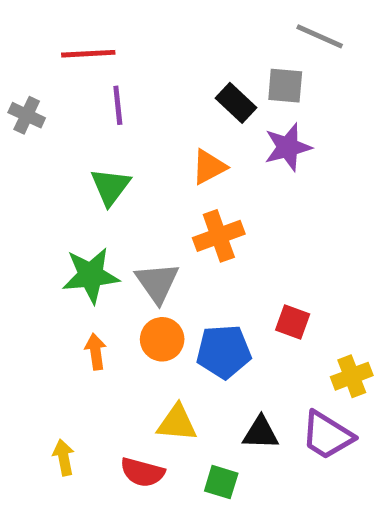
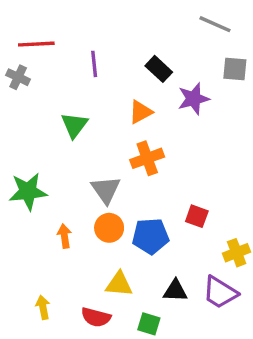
red line: (88, 54) -> (36, 44), moved
gray square: (285, 86) -> (235, 69), moved
purple line: (118, 105) -> (94, 64), moved
green star: (91, 275) -> (28, 191), moved

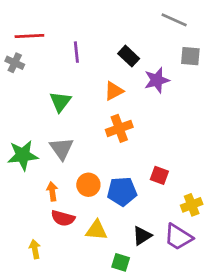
gray triangle: (106, 190) -> (62, 149), moved
black triangle: (175, 291) -> (142, 236), turned -35
red semicircle: (96, 317) -> (63, 218), moved

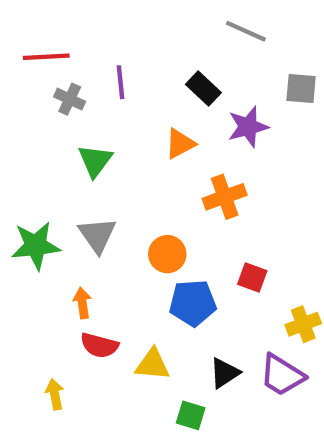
gray line: (174, 20) -> (246, 31), moved
gray cross: (15, 63) -> (70, 99), moved
orange cross: (119, 128) -> (225, 197), moved
orange circle: (88, 185) -> (167, 254), moved

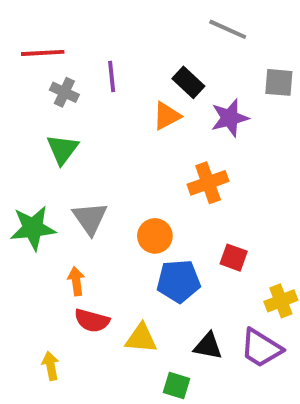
orange triangle: (180, 144) -> (167, 116), moved
green triangle: (95, 161) -> (62, 149), moved
black triangle: (225, 373) -> (208, 346), turned 44

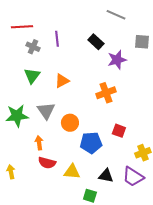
orange triangle: (167, 116) -> (62, 81), moved
orange circle: (155, 236) -> (70, 123), moved
yellow arrow: (51, 366) -> (11, 172), moved

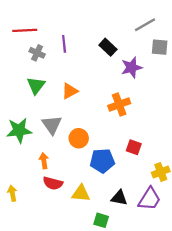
gray line: (116, 15) -> (145, 25), moved, turned -54
purple trapezoid: (133, 177) -> (149, 199), turned -90

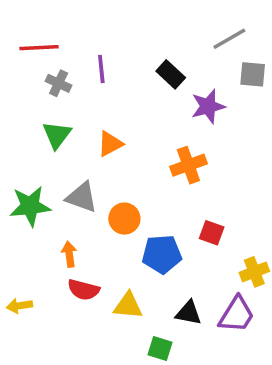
gray triangle: (52, 125) -> (82, 197), turned -35
yellow arrow: (12, 193) -> (19, 306), turned -88

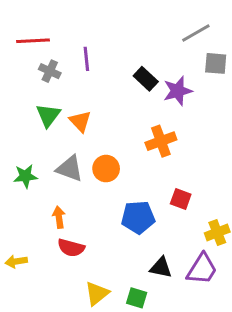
black rectangle: (171, 74) -> (146, 79), moved
orange triangle: (110, 144) -> (80, 121), moved, turned -45
green star: (30, 206) -> (25, 176), size x0.7
orange circle: (124, 219) -> (106, 169), moved
yellow triangle: (128, 306) -> (97, 293), moved, turned -44

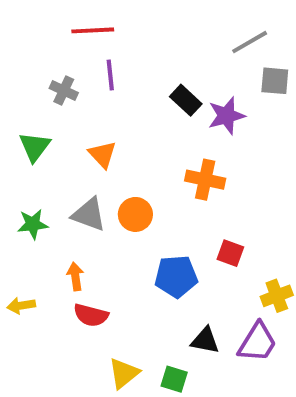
red line: (33, 41) -> (93, 30), moved
green triangle: (48, 115) -> (35, 147), moved
orange cross: (161, 141) -> (205, 180), turned 32
yellow arrow: (16, 261) -> (21, 305), moved

